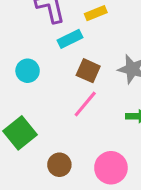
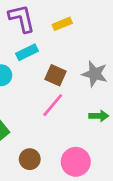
cyan rectangle: (70, 39) -> (27, 52), moved

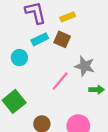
gray star: (95, 74) -> (85, 66), moved
brown square: (55, 75) -> (62, 39), moved

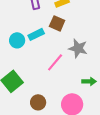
cyan rectangle: (40, 39) -> (36, 34), moved
green arrow: (96, 90) -> (89, 81), moved

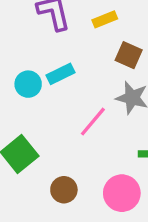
brown square: (57, 23) -> (129, 55), moved

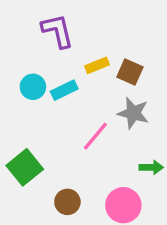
yellow rectangle: (105, 19) -> (97, 65), moved
cyan circle: (28, 84) -> (33, 87), moved

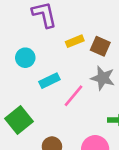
cyan rectangle: (64, 90) -> (49, 81), moved

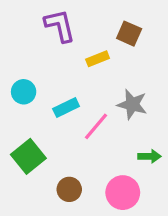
brown square: (100, 46) -> (129, 34), moved
cyan circle: (25, 58) -> (24, 92), moved

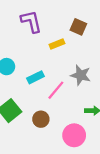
brown circle: (69, 189) -> (41, 119), moved

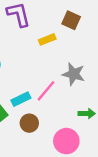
cyan rectangle: (35, 77) -> (21, 99), moved

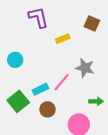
brown square: (71, 20) -> (92, 23), moved

